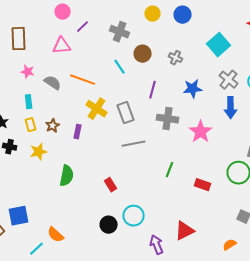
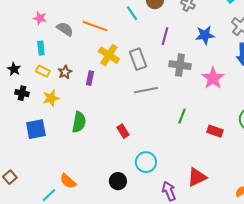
yellow rectangle: (31, 125) -> (43, 71), turned -48
blue square: (19, 216) -> (36, 129), moved
black circle: (109, 225) -> (118, 181), moved

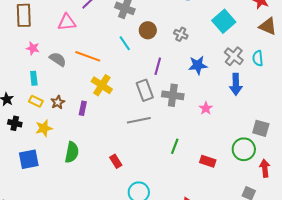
gray rectangle: (138, 59) -> (145, 90), moved
pink star: (213, 78) -> (206, 108), size x0.6

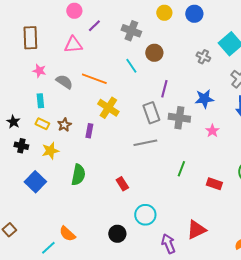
gray cross: (181, 34) -> (203, 57), moved
blue star: (198, 65) -> (204, 99), moved
blue square: (29, 159) -> (35, 182), turned -35

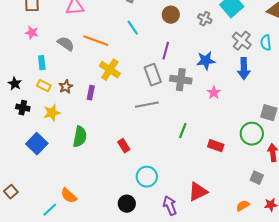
brown circle: (154, 53) -> (171, 15), moved
pink star: (39, 71) -> (32, 33), moved
black circle: (117, 234) -> (127, 204), moved

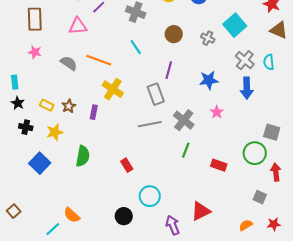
cyan rectangle: (42, 63) -> (15, 82), moved
gray cross: (181, 80) -> (184, 120), moved, turned 30
black circle: (127, 204) -> (124, 216), moved

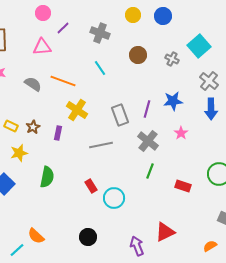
purple line: (169, 70) -> (147, 109), moved
gray line: (150, 124) -> (101, 145), moved
cyan circle: (150, 196) -> (114, 198), moved

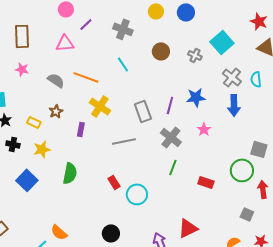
brown star: (33, 127) -> (56, 111), moved

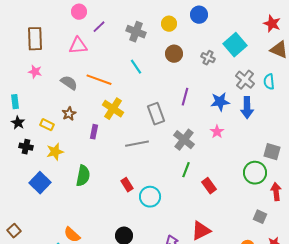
yellow circle: (156, 11) -> (169, 24), moved
blue star: (196, 97) -> (220, 102), moved
purple line: (170, 105) -> (185, 97), moved
red rectangle: (206, 182) -> (209, 186), moved, turned 35

